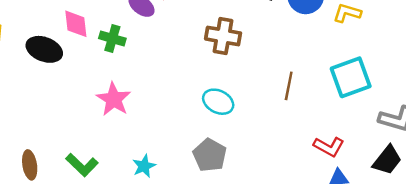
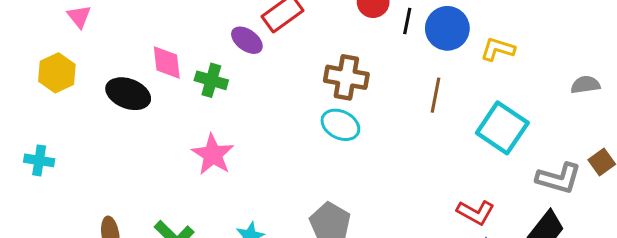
cyan square: (351, 77) -> (502, 128), turned -36
brown line: (289, 86) -> (435, 95), moved
cyan ellipse: (218, 102) -> (340, 125), moved

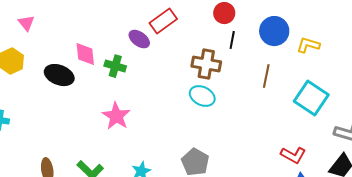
black line: (407, 21) -> (232, 40), moved

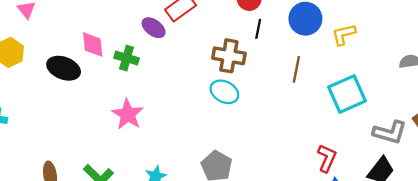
yellow L-shape: (308, 45) -> (344, 34), turned -30
cyan square: (311, 98) -> (347, 94), turned 32
red L-shape: (293, 155) -> (327, 158), turned -95

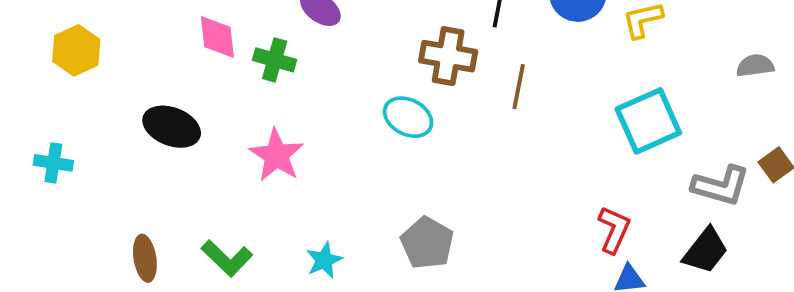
black ellipse: (64, 68) -> (172, 127), moved
brown line: (296, 69) -> (519, 87), moved
cyan ellipse: (224, 92) -> (408, 117), moved

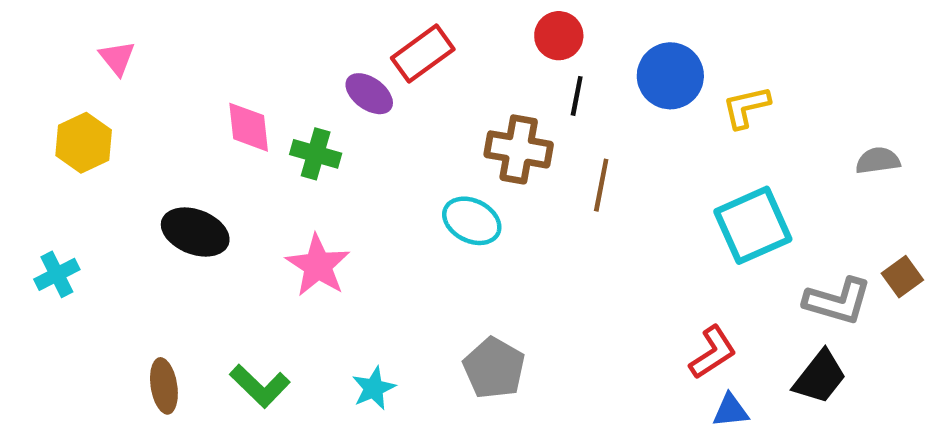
cyan cross: (53, 163) -> (57, 274), turned -36
red L-shape: (614, 230) -> (713, 352), turned 33

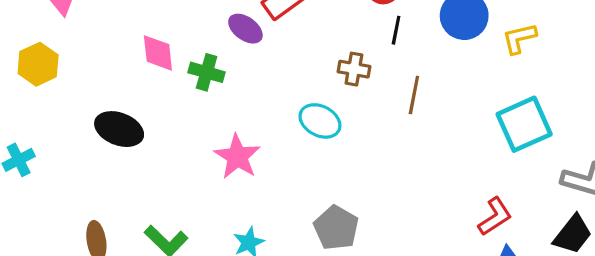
brown cross: (519, 149) -> (354, 69), size x0.7
pink star: (318, 265) -> (237, 157), moved

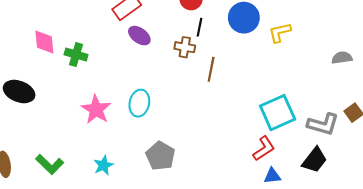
purple ellipse: (245, 29) -> (139, 36), moved
brown cross: (354, 69) -> (185, 47), moved
cyan ellipse: (320, 121) -> (139, 103), moved, turned 75
cyan square: (524, 124) -> (278, 113), moved

